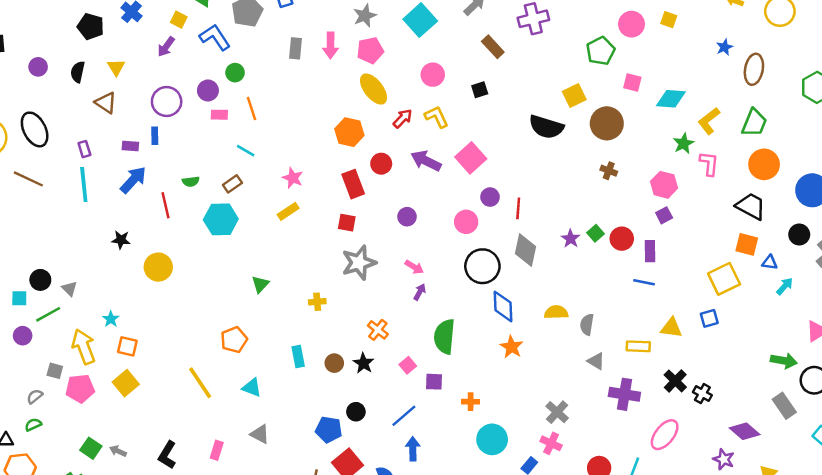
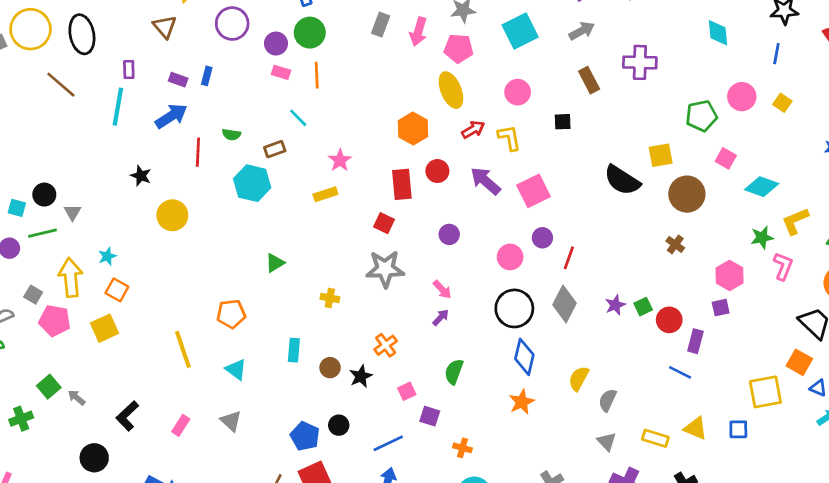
green circle: (235, 73) -> (310, 33), size x1.5
purple circle: (167, 102) -> (232, 24), moved
yellow semicircle: (556, 312) -> (579, 378), turned -75
green semicircle: (444, 337) -> (454, 372), size x0.7

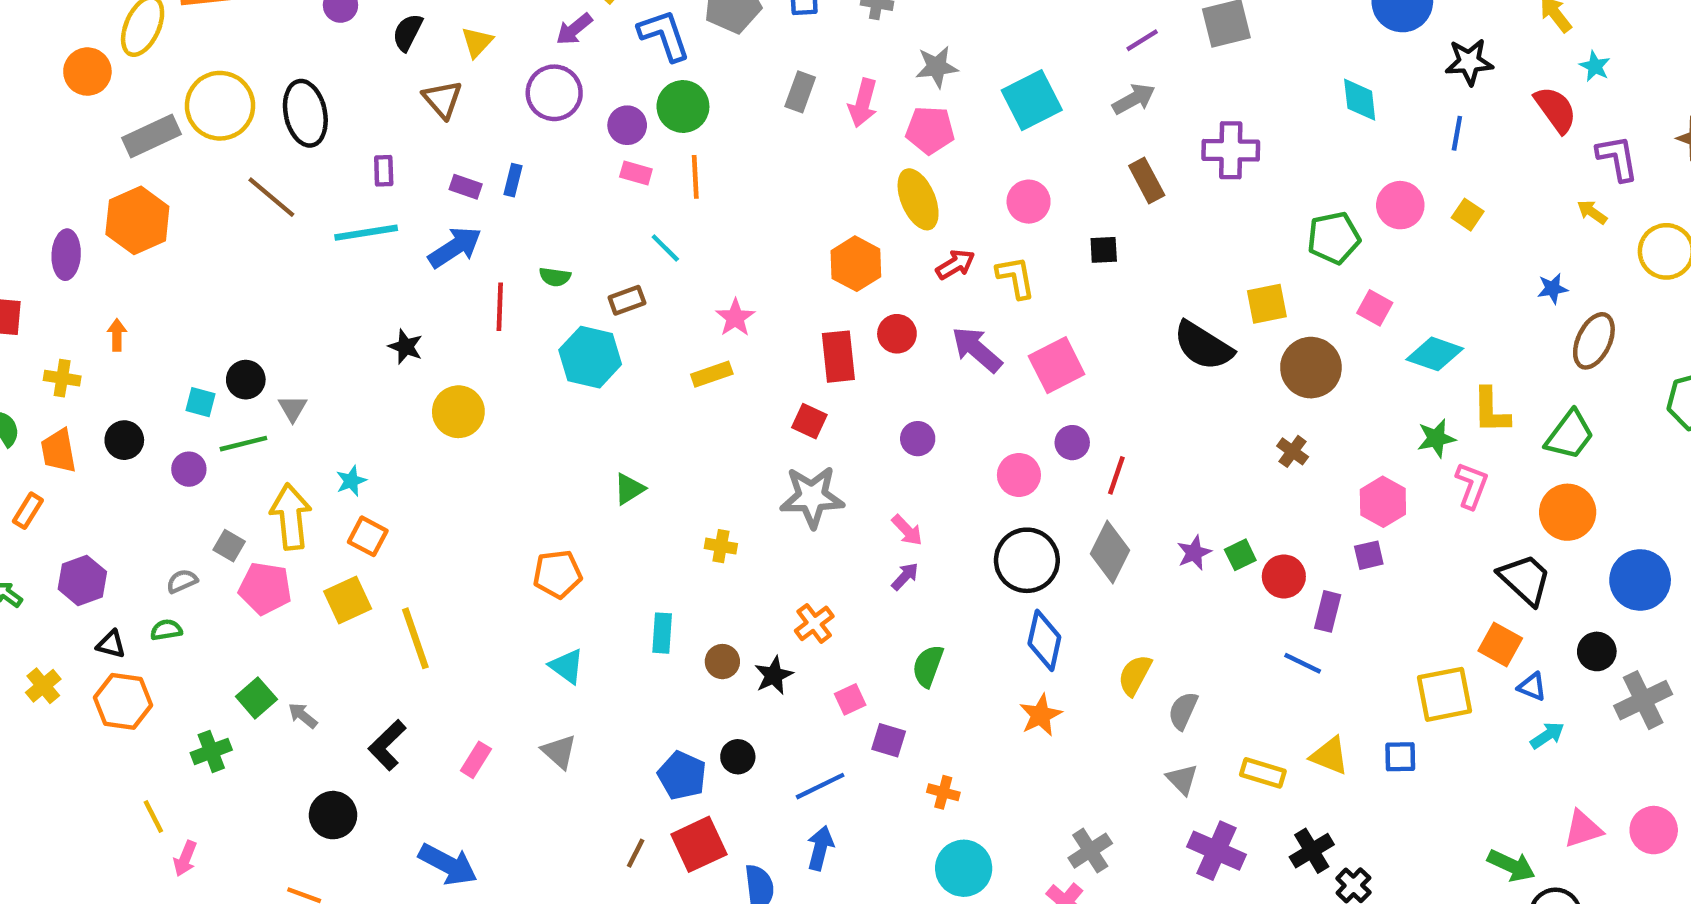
cyan line: (118, 107) -> (366, 233), turned 72
yellow L-shape: (795, 221) -> (1491, 411), turned -68
yellow line: (183, 349) -> (415, 638), moved

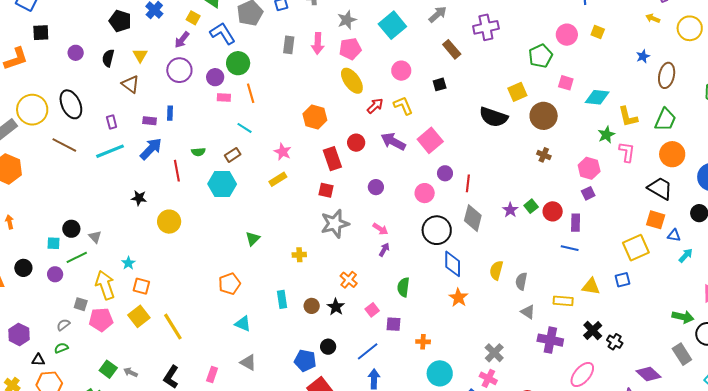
orange hexagon: (856, 264) -> (315, 117), moved

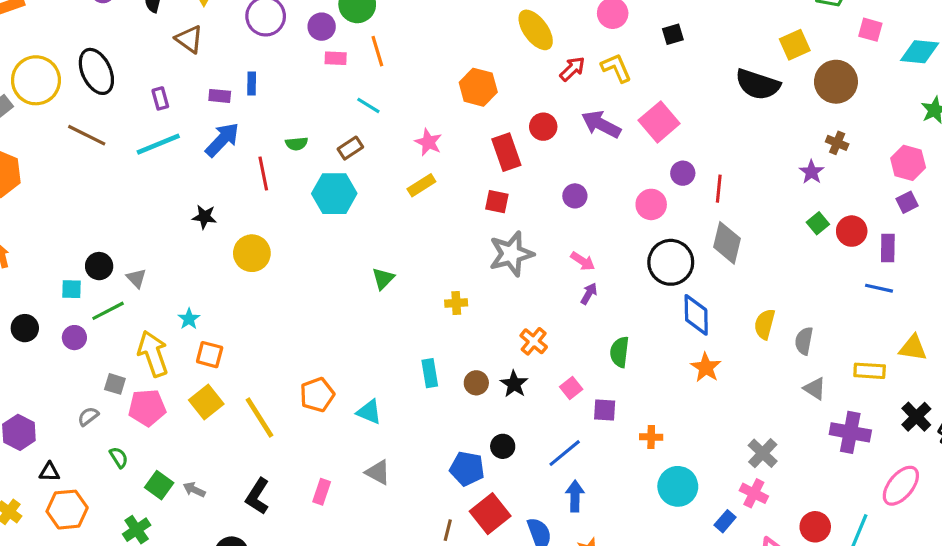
purple star: (510, 210) -> (812, 172), moved
orange pentagon: (229, 284) -> (317, 395), moved
green semicircle: (61, 348) -> (119, 457), moved, turned 80

